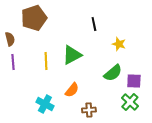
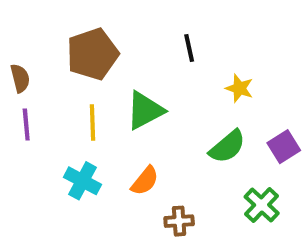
brown pentagon: (34, 18) -> (93, 54), moved
purple square: (134, 81) -> (284, 147), moved, turned -35
cyan cross: (45, 104) -> (82, 181), moved

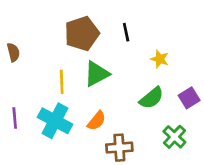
brown pentagon: (93, 54) -> (82, 34), moved
purple line: (26, 125) -> (15, 118), moved
cyan cross: (82, 181) -> (55, 121), size x1.4
brown cross: (179, 221) -> (119, 148), size x1.4

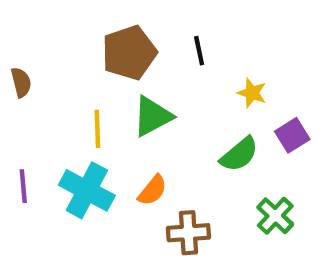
purple square: (189, 98) -> (292, 135), moved

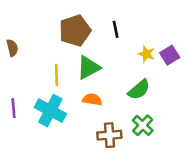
purple square: (292, 135) -> (170, 55), moved
orange semicircle: (152, 190) -> (92, 99), moved, turned -120
green cross: (275, 216) -> (143, 125), moved

